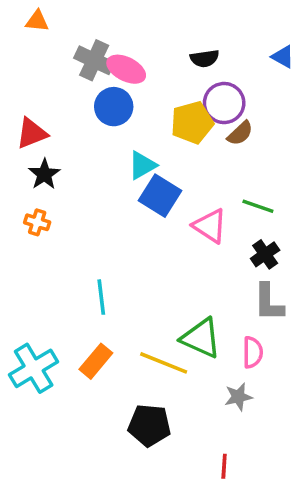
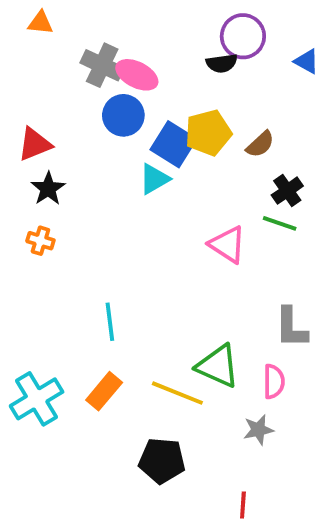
purple circle: (224, 103) -> (243, 36), moved
blue square: (160, 196) -> (174, 144), moved
black cross: (265, 254) -> (287, 191), moved

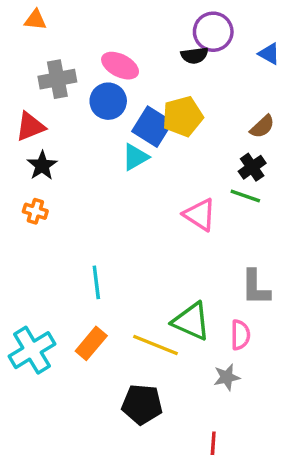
gray cross: (102, 65) -> (57, 79), moved, turned -36
brown semicircle: (260, 144) -> (262, 127), moved

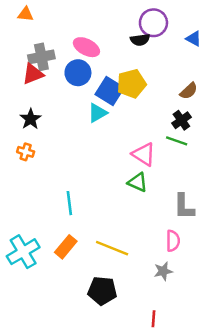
red triangle: (30, 127) -> (33, 74), moved
green triangle: (191, 321) -> (138, 182), moved, size x0.7

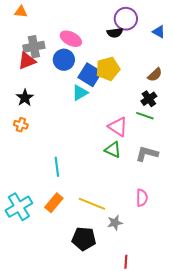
gray L-shape: (184, 207) -> (147, 154), moved, turned 105
gray star: (163, 271) -> (115, 223), moved

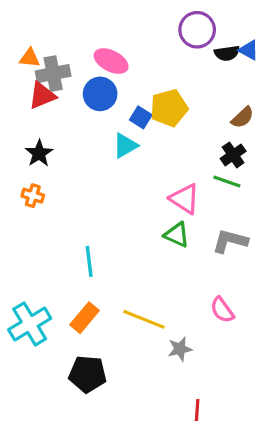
orange triangle: (21, 12) -> (30, 58), moved
black semicircle: (115, 33) -> (227, 53), moved
blue square: (90, 75) -> (141, 117), size x0.6
pink semicircle: (142, 198) -> (222, 310), turned 144
black pentagon: (84, 239) -> (88, 374), moved

